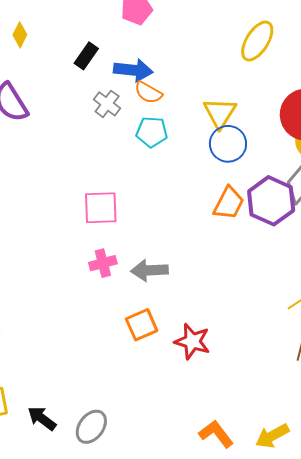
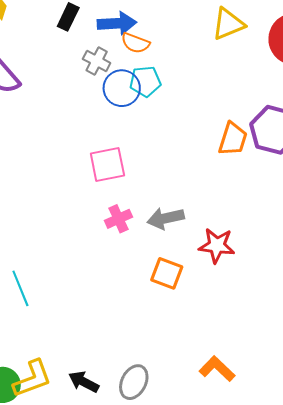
yellow triangle: (220, 113) -> (228, 24), moved, turned 45
blue circle: (228, 144) -> (122, 88), moved
orange square: (142, 325) -> (167, 273), turned -36
red star: (192, 341) -> (217, 245), moved
orange L-shape: (216, 434) -> (217, 369), moved

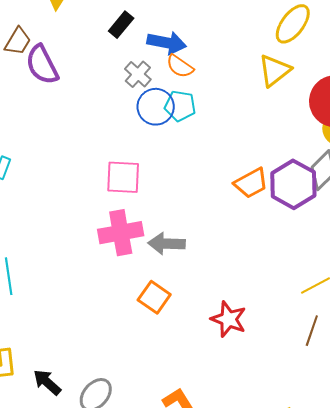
yellow triangle: (228, 24) -> (275, 70), turned -30
orange trapezoid: (233, 139) -> (251, 183), turned 30
pink cross: (119, 219) -> (121, 233), size x1.6
red star: (217, 245) -> (229, 319), moved

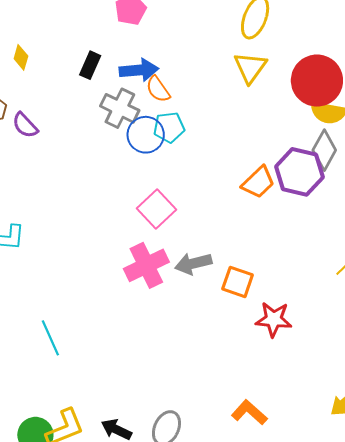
purple semicircle: (42, 65) -> (25, 125), size x0.7
orange semicircle: (180, 66) -> (158, 89), turned 36
gray cross: (138, 74) -> (120, 108), size x1.4
pink square: (123, 177) -> (156, 209), moved, turned -30
orange square: (154, 297) -> (238, 282), moved

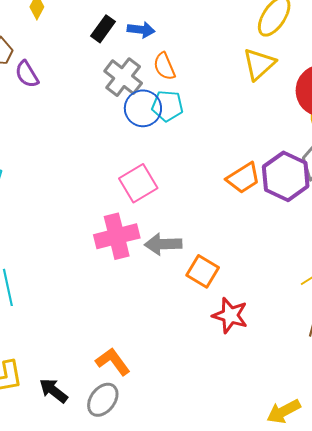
blue arrow: (139, 70) -> (141, 30), moved, size x0.7
orange L-shape: (249, 412) -> (113, 362), moved

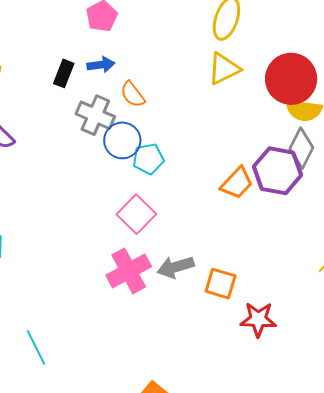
yellow triangle: (259, 64) -> (224, 69), turned 30
cyan pentagon: (167, 106) -> (148, 159), moved

